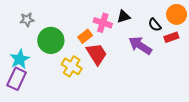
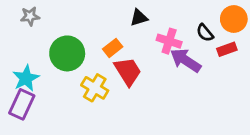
black triangle: (124, 16) -> (139, 18), moved
gray star: (27, 20) -> (30, 16), moved
pink cross: (103, 23) -> (169, 41), moved

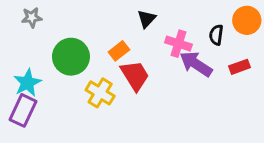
black triangle: (139, 18) -> (147, 19), turned -30
black semicircle: (205, 33) -> (216, 35), turned 48
red rectangle: (227, 49) -> (240, 67), moved

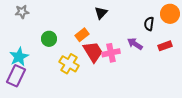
pink cross: (178, 44) -> (111, 53), moved, turned -30
green circle: (71, 57) -> (49, 39), size x0.6
purple arrow: (196, 64) -> (135, 44), size x0.7

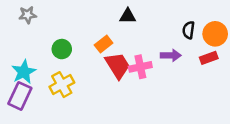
black triangle: (101, 13) -> (128, 16), turned 48
orange circle: (170, 14) -> (215, 34), moved
purple arrow: (135, 44) -> (171, 55), turned 147
yellow cross: (69, 64) -> (62, 85), moved, turned 30

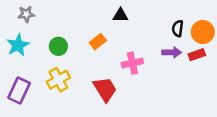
purple arrow: (171, 55) -> (172, 52), moved
red trapezoid: (118, 66) -> (105, 89), moved
cyan star: (24, 72) -> (18, 45), moved

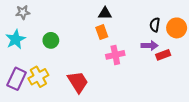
orange rectangle: (98, 42) -> (102, 32), moved, turned -72
red rectangle: (197, 55) -> (163, 55), moved
yellow cross: (58, 80) -> (38, 77), moved
red trapezoid: (105, 89) -> (78, 82), moved

